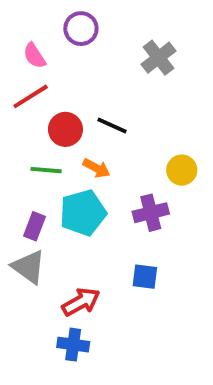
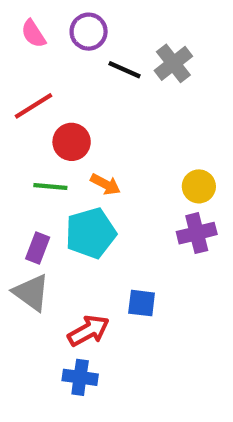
pink semicircle: (34, 56) -> (33, 34), moved
black line: (112, 125) -> (125, 70), moved
purple cross: (151, 213) -> (197, 233), moved
blue square: (145, 277) -> (142, 303), moved

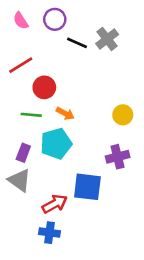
purple cross: (197, 233) -> (118, 157), moved
blue square: (142, 303) -> (87, 187), size x1.6

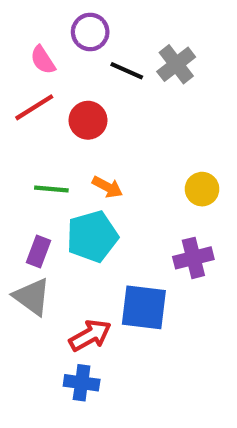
pink semicircle: (21, 21) -> (43, 60), moved
red circle: (44, 87) -> (88, 120), moved

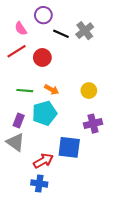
yellow circle: (202, 189) -> (89, 91), moved

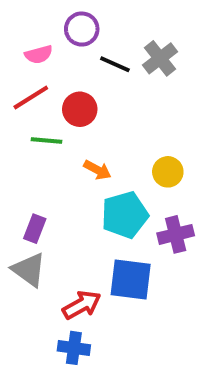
pink semicircle: (21, 29) -> (39, 54), turned -72
green line: (25, 91) -> (46, 141), moved
cyan pentagon: (44, 113) -> (125, 215), moved

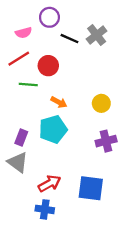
cyan pentagon: (125, 215) -> (53, 129), moved
blue square: (131, 279) -> (91, 188), moved

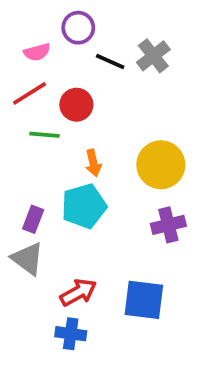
orange arrow: (59, 102) -> (93, 163), turned 49
yellow circle: (101, 103) -> (161, 165), size x1.6

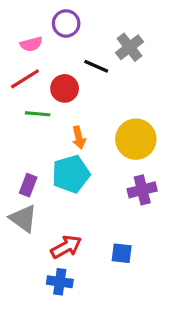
black line: (110, 61) -> (96, 66), moved
blue square: (144, 300) -> (122, 253), size x0.6

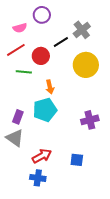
black line: (96, 66) -> (61, 42), turned -56
yellow circle: (136, 139) -> (86, 65), moved

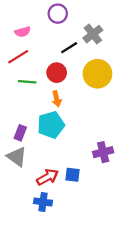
purple circle: (42, 15) -> (58, 14), moved
red circle: (41, 56) -> (57, 73), moved
purple cross: (90, 120) -> (103, 152), moved
blue square: (77, 160) -> (73, 175), moved

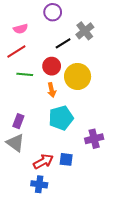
yellow circle: (97, 74) -> (78, 76), moved
cyan pentagon: (51, 125) -> (61, 118), moved

